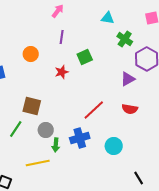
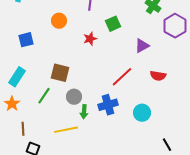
purple triangle: (128, 79) -> (142, 46), moved

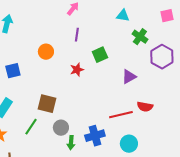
red line: (122, 77) -> (121, 115), moved, turned 30

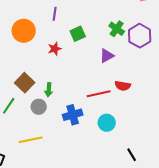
green cross: (140, 37) -> (117, 29), moved
orange circle: (46, 52) -> (24, 31), size x1.5
brown square: (47, 104) -> (25, 83), turned 30
green arrow: (71, 143) -> (49, 90), moved

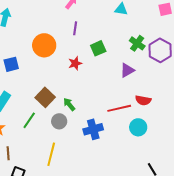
green arrow: (49, 90) -> (69, 104), turned 136
cyan circle: (107, 123) -> (138, 127), moved
yellow line: (31, 140) -> (51, 154), turned -65

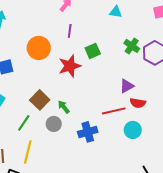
red star: (75, 63) -> (70, 66), size x1.6
purple triangle: (127, 70) -> (127, 86), moved
yellow line: (51, 154) -> (28, 152), moved

